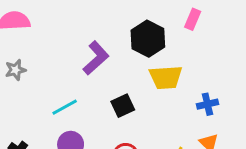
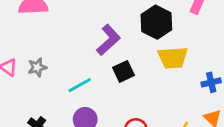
gray star: (16, 70) -> (37, 67), moved
black square: (123, 106) -> (124, 71), moved

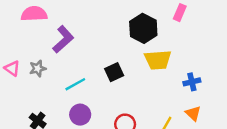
purple L-shape: (108, 40) -> (63, 39), moved

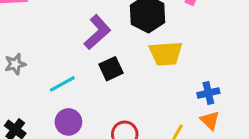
purple L-shape: (63, 39) -> (97, 32), moved
blue cross: (192, 82) -> (208, 93), moved

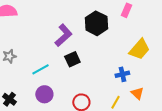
yellow trapezoid: (166, 53) -> (139, 49), moved, turned -45
blue cross: (208, 93) -> (122, 74), moved

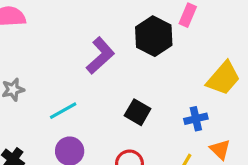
pink rectangle: (126, 10) -> (188, 15), moved
black square: (72, 59) -> (138, 112), moved, turned -35

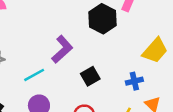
purple L-shape: (100, 56) -> (62, 49), moved
black square: (138, 112) -> (90, 76), turned 30

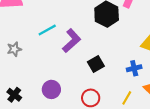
cyan line: (34, 75) -> (47, 30), moved

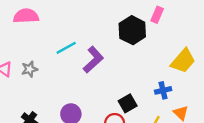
black square: (96, 64) -> (128, 103), moved

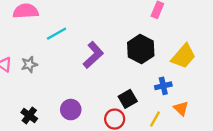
black hexagon: (132, 30) -> (141, 49), moved
cyan line: (66, 48) -> (57, 34), moved

